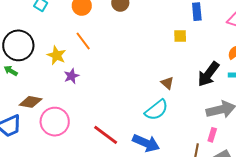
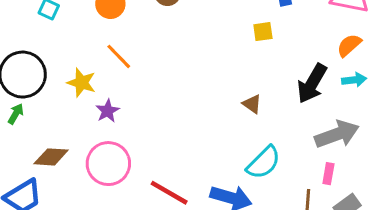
green arrow: (11, 71) -> (16, 114), turned 96
cyan semicircle: (156, 110) -> (264, 163), moved
pink circle: (55, 122) -> (108, 164), moved

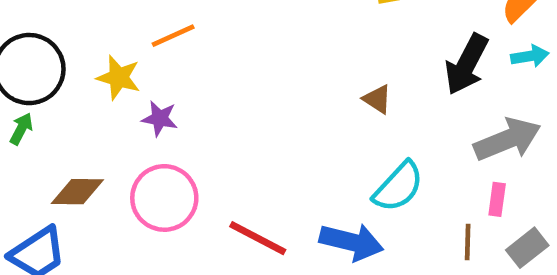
orange line: (119, 56) -> (173, 36), turned -68
purple star: (108, 111) -> (160, 118), turned -30

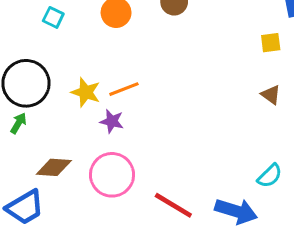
orange line: (173, 36) -> (124, 89), moved
brown triangle: (377, 99) -> (271, 95), moved
cyan semicircle: (398, 187) -> (270, 176), size x0.7

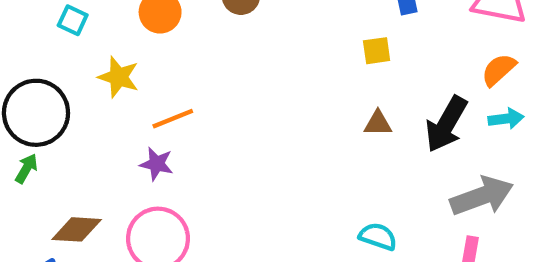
yellow star: (86, 92) -> (119, 77), moved
brown triangle: (271, 95) -> (378, 123), turned -35
cyan semicircle: (270, 176) -> (378, 236), turned -116

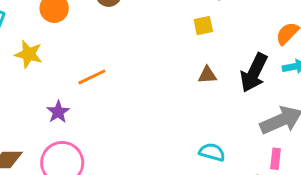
orange line: (173, 119) -> (92, 77), moved
purple star: (157, 164) -> (58, 112), turned 30

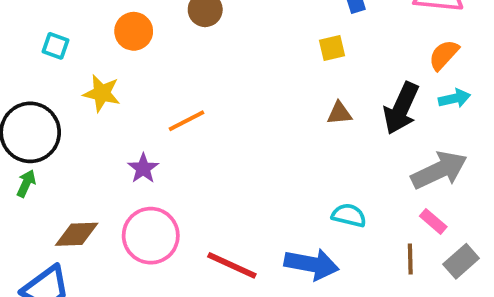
pink rectangle: (275, 159) -> (433, 221), turned -54

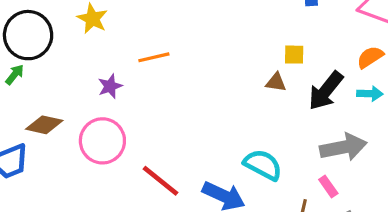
yellow square: (332, 48) -> (294, 55), moved
cyan semicircle: (349, 215) -> (263, 165), size x1.4

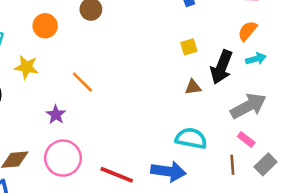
orange line: (154, 57) -> (82, 82), turned 75
brown triangle: (276, 82) -> (193, 87), moved

